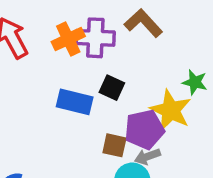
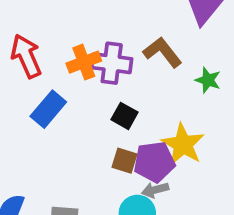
green star: (195, 82) -> (208, 80), moved
blue rectangle: (75, 102) -> (48, 109), moved, turned -68
brown square: (114, 145) -> (125, 161), moved

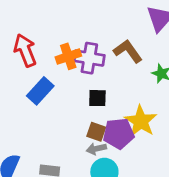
black square: (124, 116) -> (97, 98), turned -30
gray arrow: (155, 190) -> (96, 149), moved

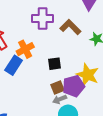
orange cross: (68, 56) -> (25, 49), moved
purple cross: (89, 58) -> (43, 19), moved
brown square: (96, 132) -> (58, 87), turned -32

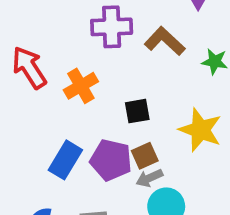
blue rectangle: (14, 65) -> (65, 160), moved
purple pentagon: (74, 86) -> (111, 160), moved, turned 30

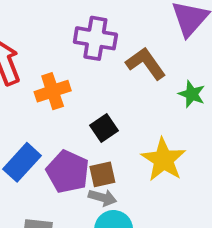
black square: (137, 111) -> (104, 128), turned -36
gray arrow: (149, 178) -> (102, 198), turned -152

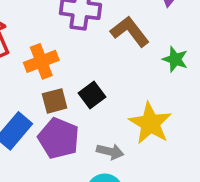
brown square: (102, 174) -> (55, 101), moved
gray arrow: (102, 198) -> (110, 152), moved

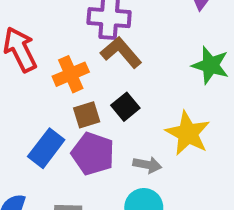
brown L-shape: (130, 31) -> (121, 52), moved
green star: (175, 59) -> (210, 65), size x1.4

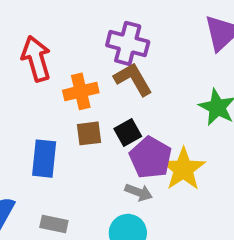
blue rectangle: (46, 148) -> (44, 159), turned -42
purple pentagon: (93, 154) -> (151, 158), moved

